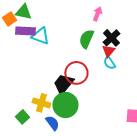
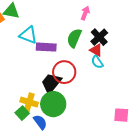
purple rectangle: (25, 31) -> (46, 47), moved
red triangle: (108, 51) -> (96, 50), turned -40
green square: (22, 117) -> (22, 113), moved

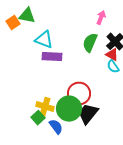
purple rectangle: (46, 47) -> (52, 57), moved
red circle: (64, 72) -> (79, 94), moved
black trapezoid: (51, 83) -> (88, 114), moved

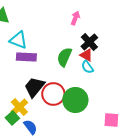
green semicircle: (90, 43) -> (64, 57), moved
yellow cross: (45, 107) -> (19, 107), turned 30
green circle: (69, 109) -> (75, 100), moved
black trapezoid: (88, 114) -> (34, 87), moved

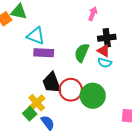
black cross: (89, 42) -> (107, 38), turned 36
cyan semicircle: (87, 67) -> (105, 63), turned -40
black trapezoid: (34, 87) -> (52, 83), turned -60

